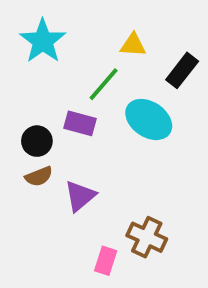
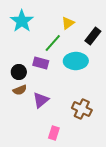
yellow triangle: (133, 45) -> (68, 23), turned -40
cyan ellipse: (149, 119) -> (76, 61), turned -35
brown cross: (147, 237) -> (82, 109), moved

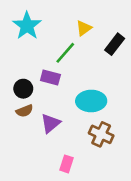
cyan ellipse: (76, 61) -> (91, 101), moved

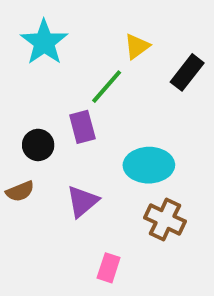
purple rectangle: (50, 78) -> (82, 127), turned 60
brown semicircle: (25, 111) -> (20, 191), moved

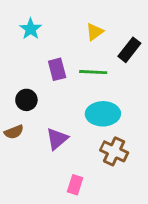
cyan star: (44, 42) -> (31, 29), size x0.7
green line: (107, 87) -> (93, 72), moved, turned 52
purple rectangle: (82, 127) -> (57, 69), moved

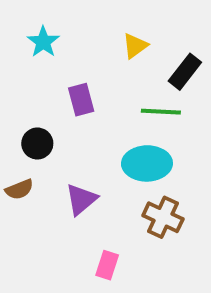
green line: (93, 72) -> (161, 112), moved

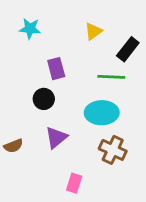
cyan star: (43, 42) -> (30, 29), turned -30
black circle: (37, 144) -> (44, 99), moved
brown semicircle: (19, 189) -> (13, 146), moved

